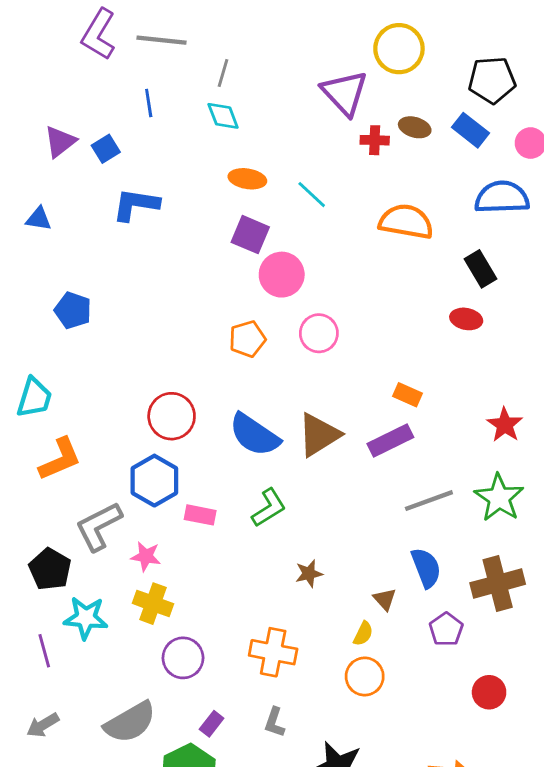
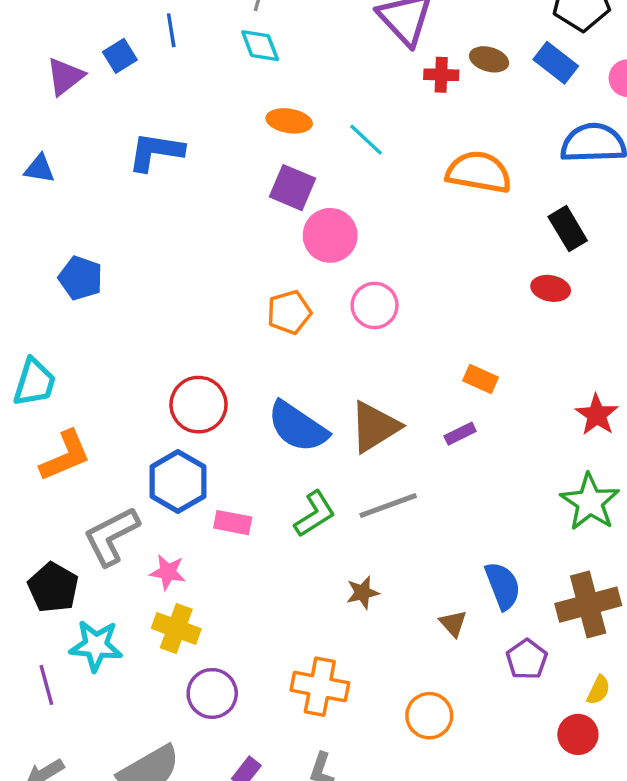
blue square: (106, 149) -> (120, 56), moved
purple rectangle: (390, 441) -> (460, 434), size x0.6
gray line: (429, 501) -> (388, 505), moved
yellow semicircle: (363, 634) -> (598, 690), moved

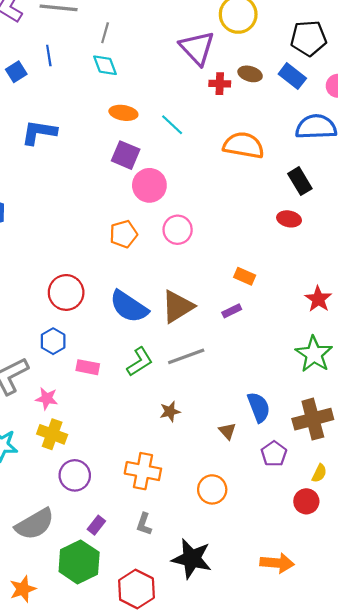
blue hexagon: (178, 482) -> (53, 341), size x0.7

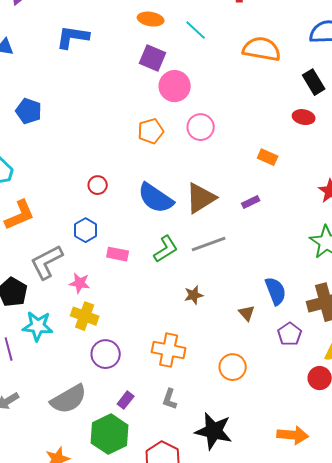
orange rectangle: (245, 276) -> (268, 157), moved
red circle: (66, 292) -> (98, 185), size x0.6

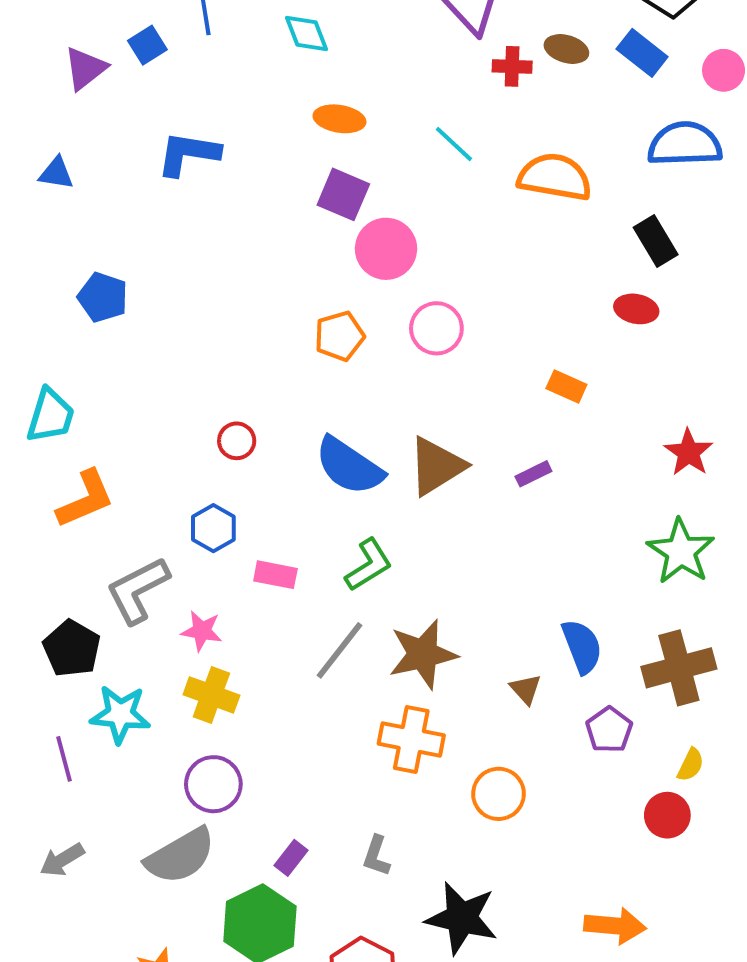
cyan line: (196, 30) -> (454, 144), moved
gray line: (209, 244) -> (339, 650), moved, turned -32
brown star: (194, 295) -> (423, 654), size x1.8
orange cross: (169, 350) -> (411, 740), moved
purple circle: (106, 354) -> (213, 784), moved

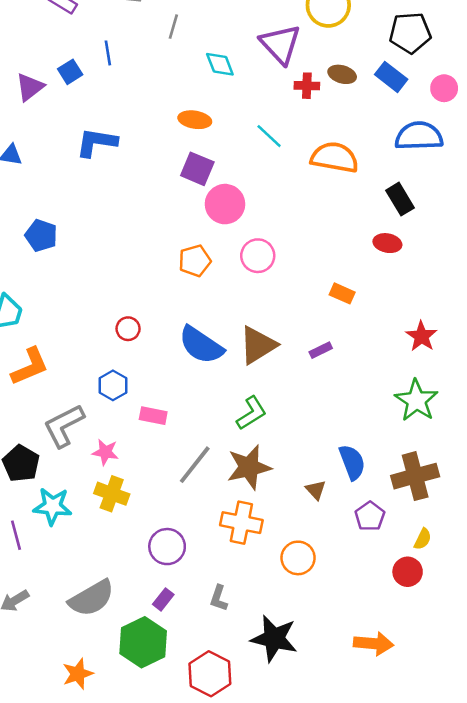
cyan diamond: (306, 33) -> (220, 64), moved
green L-shape: (369, 565) -> (251, 413), moved
purple circle: (213, 784) -> (167, 547), moved

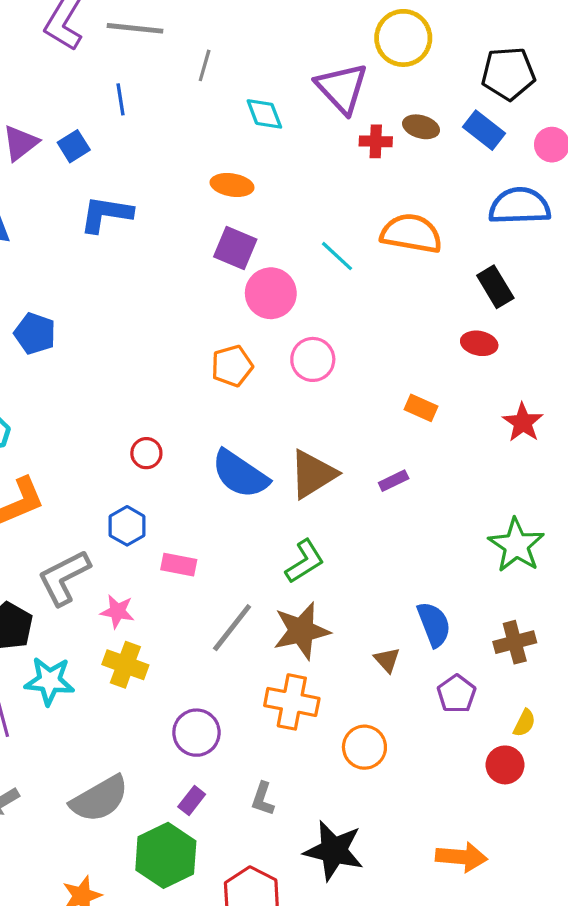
blue square: (70, 72) -> (74, 146), moved
cyan line: (269, 136) -> (337, 256), moved
red star: (421, 336) -> (523, 422), moved
brown cross: (415, 476) -> (515, 642), size x0.7

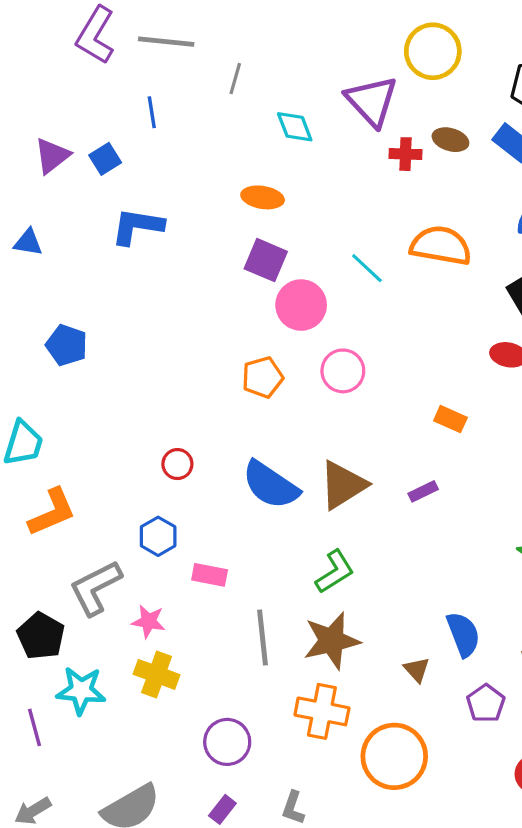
gray line: (232, 628) -> (263, 638), turned -44
orange circle: (364, 747) -> (394, 756), size x1.5

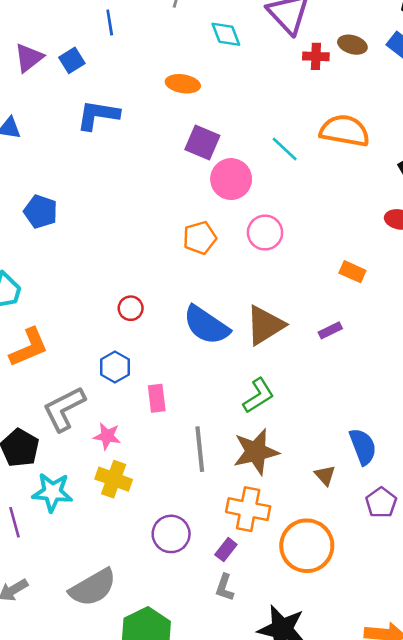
orange ellipse: (263, 197) -> (183, 84), moved
pink rectangle: (210, 575) -> (157, 398), turned 72
purple rectangle: (222, 809) -> (226, 550), moved

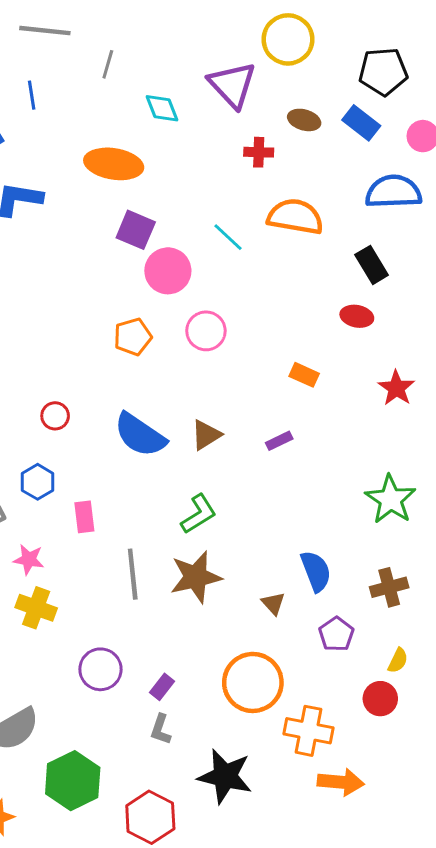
red cross: (316, 56) -> (259, 152), moved
orange ellipse: (183, 84) -> (114, 164), size x1.5
brown triangle: (265, 325) -> (206, 435), size x0.7
orange cross: (248, 509) -> (309, 731), moved

